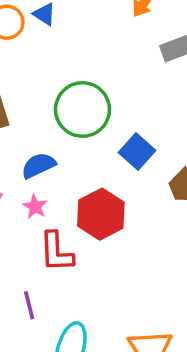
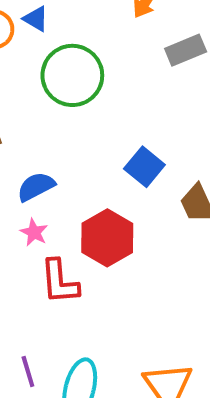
green circle: (82, 109) -> (72, 75), moved
purple line: (29, 305) -> (28, 372), moved

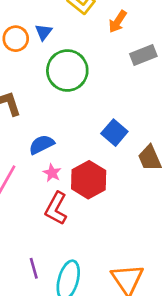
blue triangle: (36, 19) -> (44, 32), turned 36
pink star: (34, 232) -> (52, 173), moved
red L-shape: (60, 282) -> (56, 208), turned 32

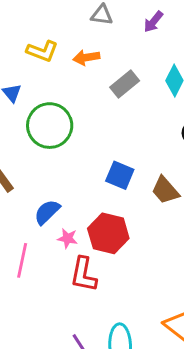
orange arrow: (118, 22) -> (86, 57), turned 65

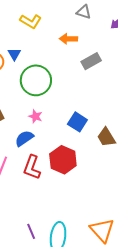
yellow L-shape: (42, 51) -> (31, 21), moved
pink star: (68, 238) -> (35, 116), moved
red L-shape: (84, 274) -> (32, 167), moved

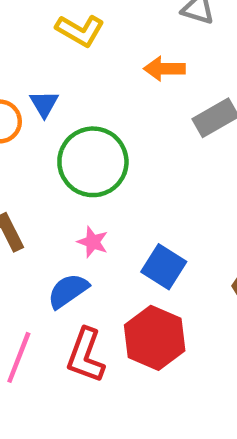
blue square: (77, 122) -> (164, 267), moved

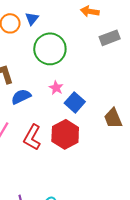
pink star: (93, 242) -> (56, 88), moved
blue semicircle: (68, 291) -> (21, 97), moved

